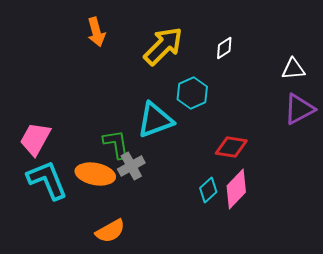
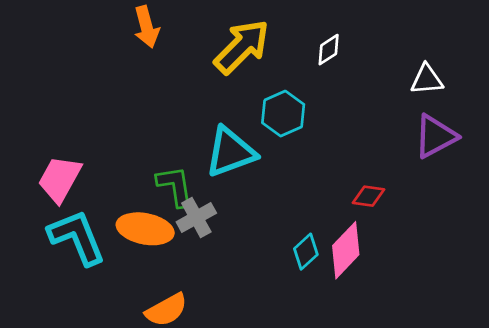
red diamond: (231, 147) -> (368, 196), moved, size x0.7

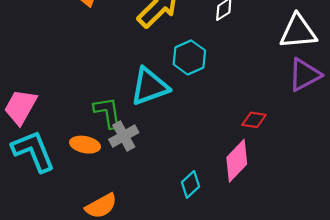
white triangle: (427, 79) -> (298, 32), size x1.5
orange ellipse: (145, 229) -> (85, 145), size x0.7
cyan diamond: (306, 252) -> (190, 184), moved

